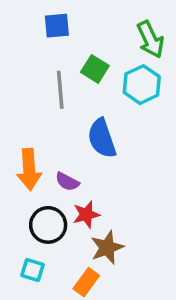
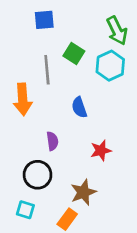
blue semicircle: (102, 138) -> (79, 107), size x0.7
orange arrow: (29, 169) -> (23, 99), moved
purple semicircle: (67, 182) -> (52, 141), turned -126
red star: (86, 215) -> (101, 151), moved

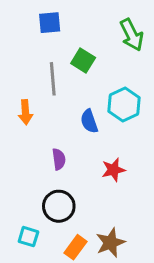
cyan hexagon: (110, 66) -> (124, 105), moved
orange arrow: (23, 99) -> (25, 112), size x0.7
black circle: (38, 175) -> (59, 206), moved
brown star: (83, 192) -> (110, 243), moved

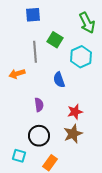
cyan hexagon: (124, 105) -> (81, 57), moved
orange arrow: (25, 112) -> (17, 74), turned 77
brown star: (110, 243) -> (73, 134), moved

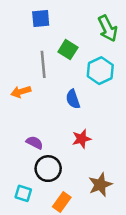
purple semicircle: (39, 105) -> (34, 143), moved, turned -56
red star: (75, 112) -> (82, 139), moved
brown star: (73, 134) -> (100, 185), moved

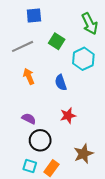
gray line: (43, 64) -> (23, 46), moved, turned 70
orange arrow: (21, 92) -> (29, 76), moved, turned 84
cyan square: (23, 193) -> (30, 166), moved

